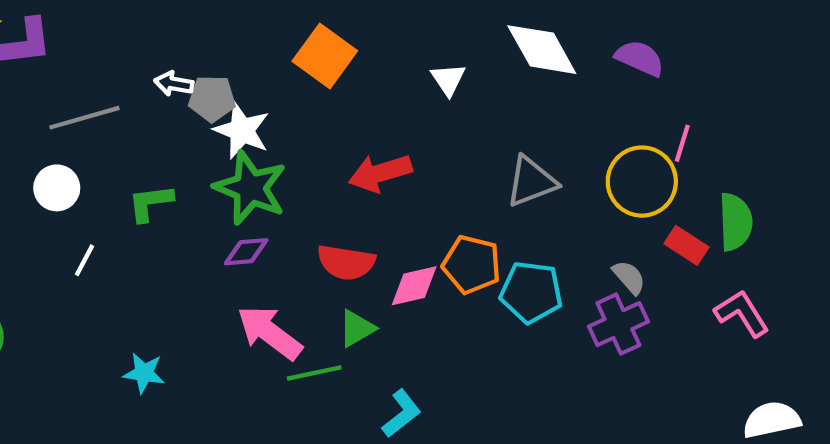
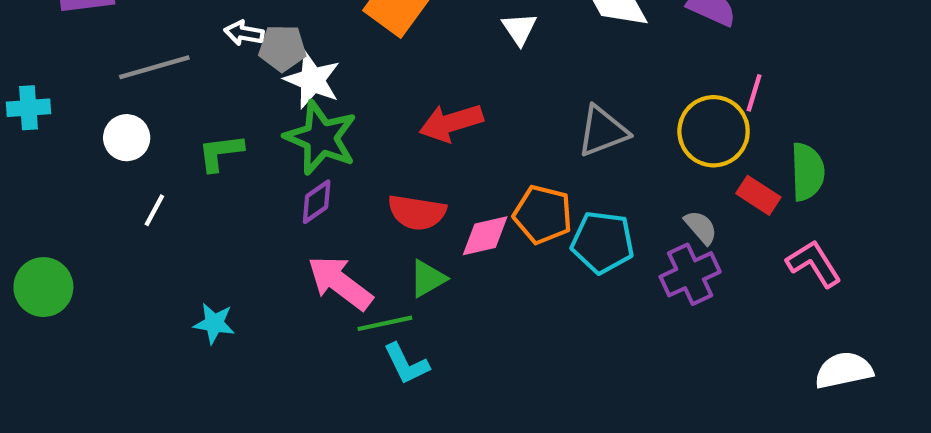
purple diamond: (246, 252) -> (317, 202), turned -30
cyan L-shape: (401, 413) -> (406, 364), moved, turned 102

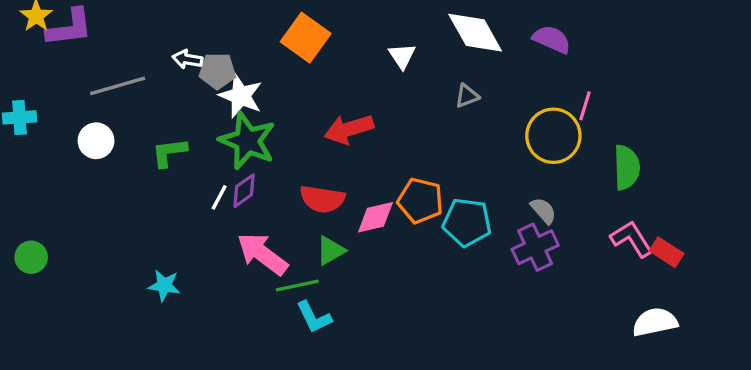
gray triangle: (603, 131) -> (467, 96), moved, size x0.6
red rectangle: (758, 195) -> (667, 252), moved
white line: (154, 210) -> (219, 197), moved
green circle: (43, 287) -> (31, 257), size x0.7

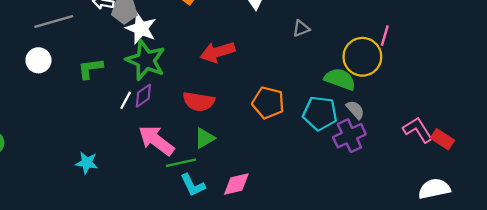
green semicircle: (627, 167) -> (340, 79), moved, turned -68
pink diamond: (375, 217) -> (236, 184), moved
cyan pentagon: (467, 222) -> (320, 113), moved

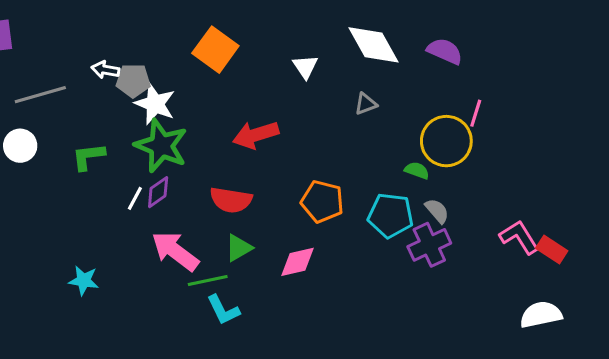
green semicircle: (340, 79) -> (417, 170), size x0.6
pink diamond: (236, 184) -> (298, 262), moved

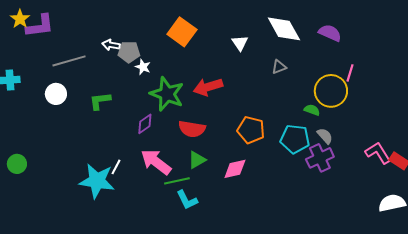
white star: (155, 104) -> (143, 67), size x0.6
green star: (161, 146) -> (167, 94), moved
white line: (135, 198) -> (116, 167), moved
cyan star: (84, 281) -> (97, 181), size x1.8

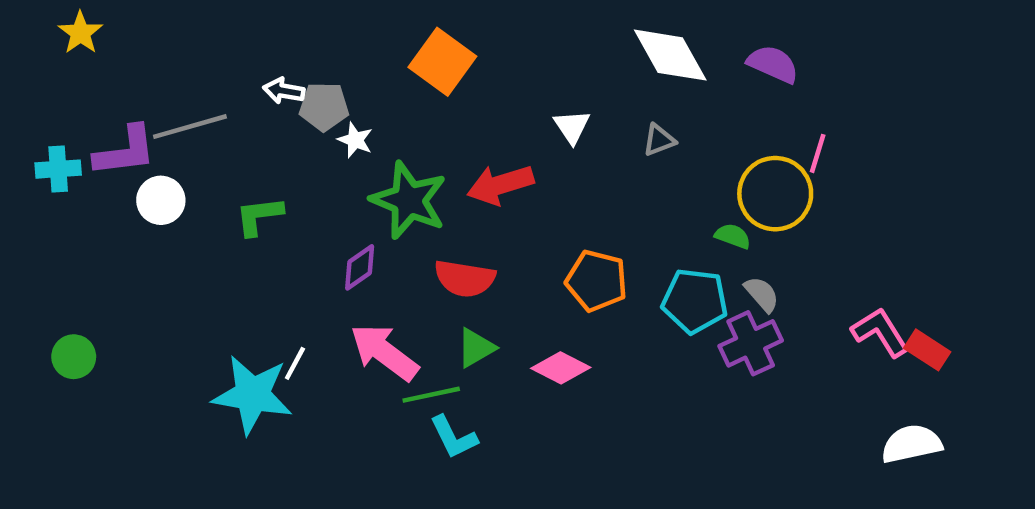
purple L-shape: (40, 26) -> (125, 151), moved
white triangle: (240, 43) -> (572, 127), moved
pink diamond: (235, 169) -> (561, 368), turned 40

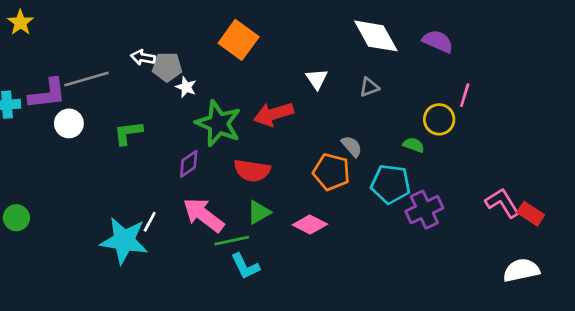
yellow circle: (775, 194) -> (439, 119), size x0.7
gray semicircle: (762, 294) -> (352, 146), moved

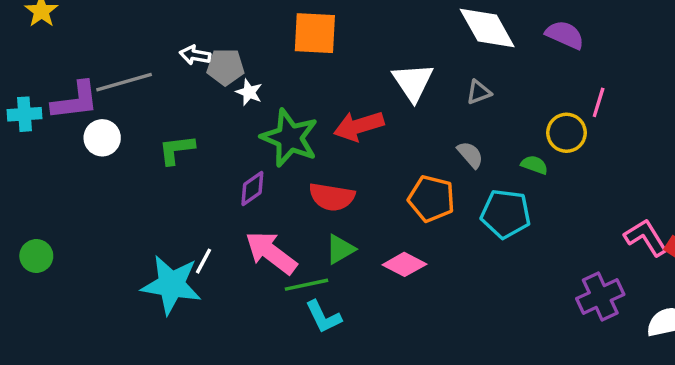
orange square: (239, 40) -> (315, 33), turned -33
white triangle: (317, 79) -> (413, 82), size x1.5
gray semicircle: (352, 146) -> (470, 155), moved
purple cross: (424, 210) -> (600, 297), moved

